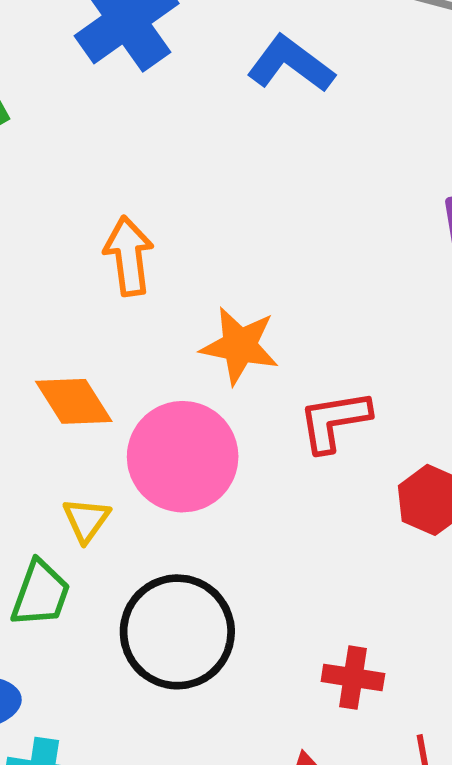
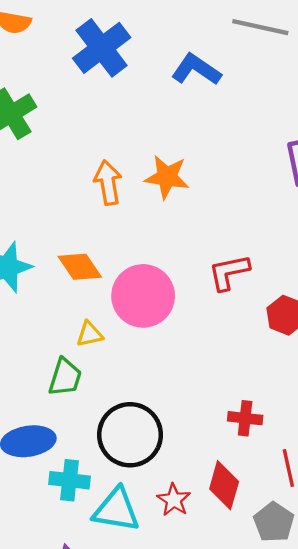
orange star: (240, 346) -> (167, 177), moved
yellow triangle: (86, 520) -> (90, 334), turned 44
black circle: (177, 632) -> (130, 435), moved

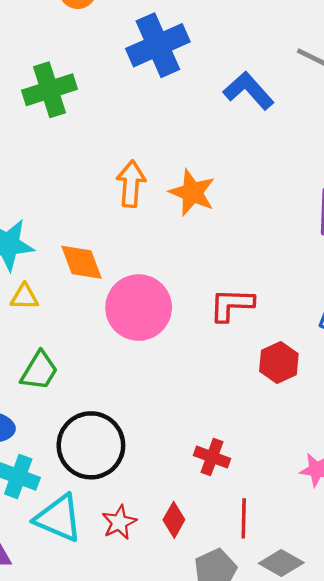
yellow triangle: (90, 334) -> (24, 297), moved
red diamond: (224, 485) -> (174, 520), size x0.7

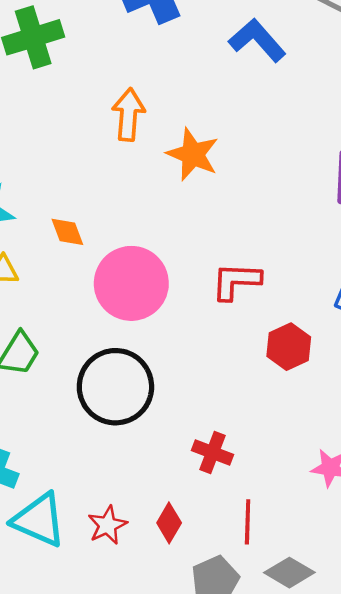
orange arrow: (131, 184) -> (128, 115), moved
orange diamond: (81, 262) -> (67, 232), size x0.7
black circle: (91, 445) -> (115, 387), moved

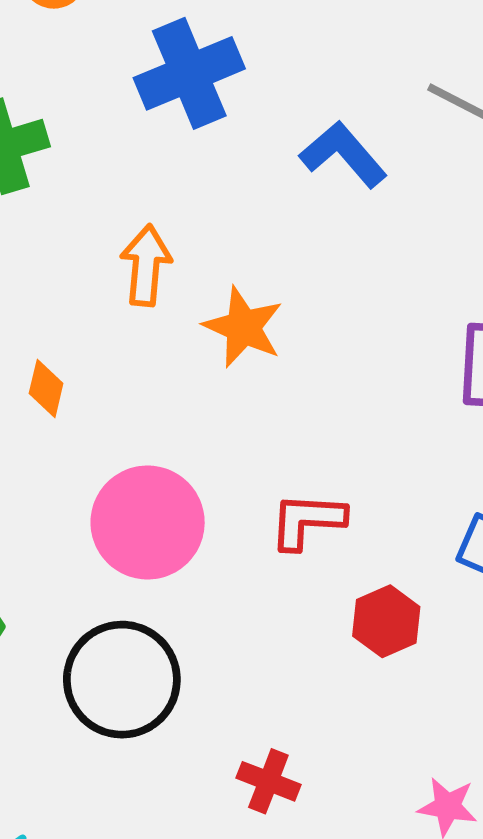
orange diamond: (67, 232) -> (46, 388), moved, turned 33

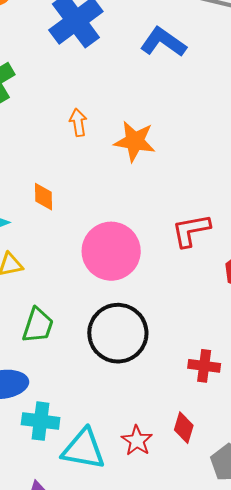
orange arrow: (146, 265) -> (78, 122), size x0.7

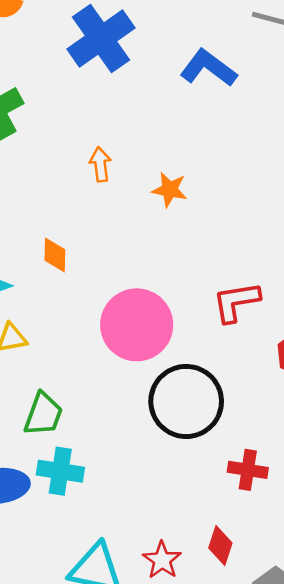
orange star: (135, 141) -> (170, 190), size x0.7
black circle: (118, 333) -> (186, 401), moved
cyan cross: (41, 421) -> (60, 471), moved

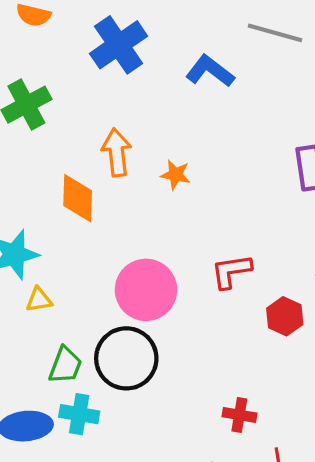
orange arrow: (100, 164) -> (117, 152), size x1.6
orange diamond: (55, 255) -> (78, 198), moved, size x1.6
black circle: (186, 401) -> (126, 358), moved

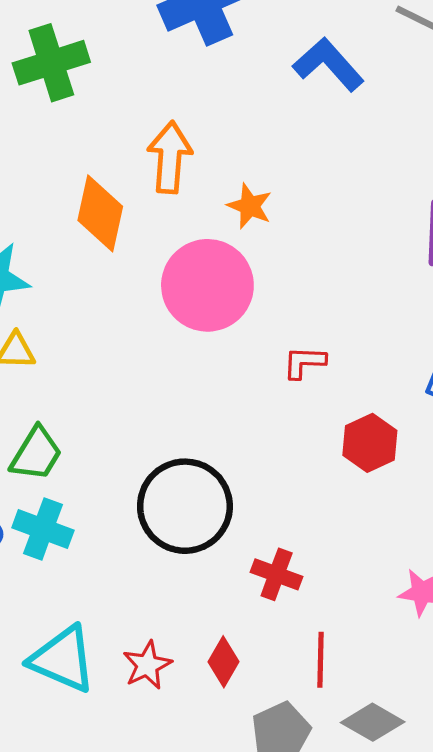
red L-shape: (231, 271) -> (304, 362), size x0.7
pink circle: (146, 290) -> (207, 285), moved
black circle: (126, 358) -> (185, 506), moved

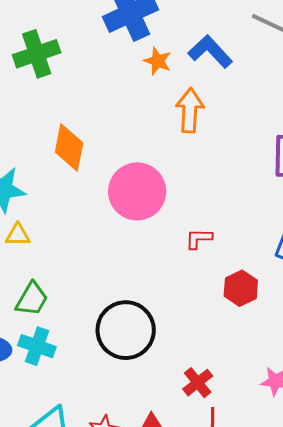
orange arrow: (170, 157) -> (190, 110), moved
orange star: (250, 206) -> (158, 61), moved
red cross: (277, 574) -> (198, 383), moved, turned 32

